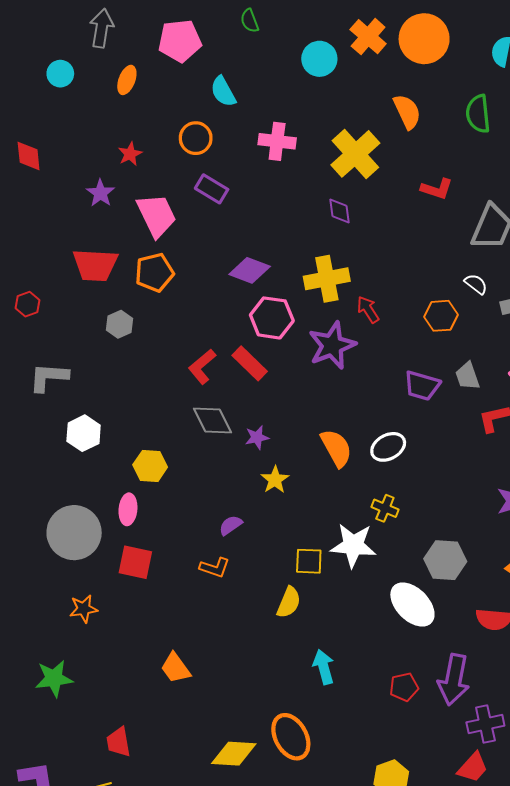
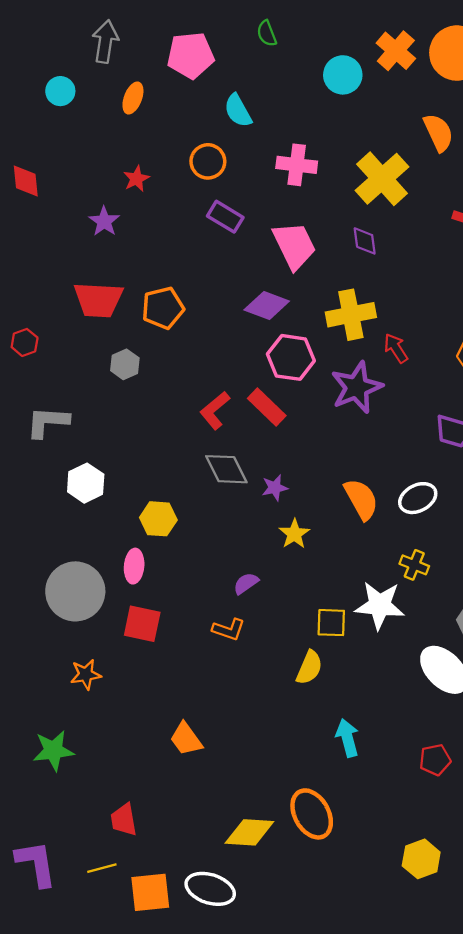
pink trapezoid: (157, 215) -> (294, 246), moved

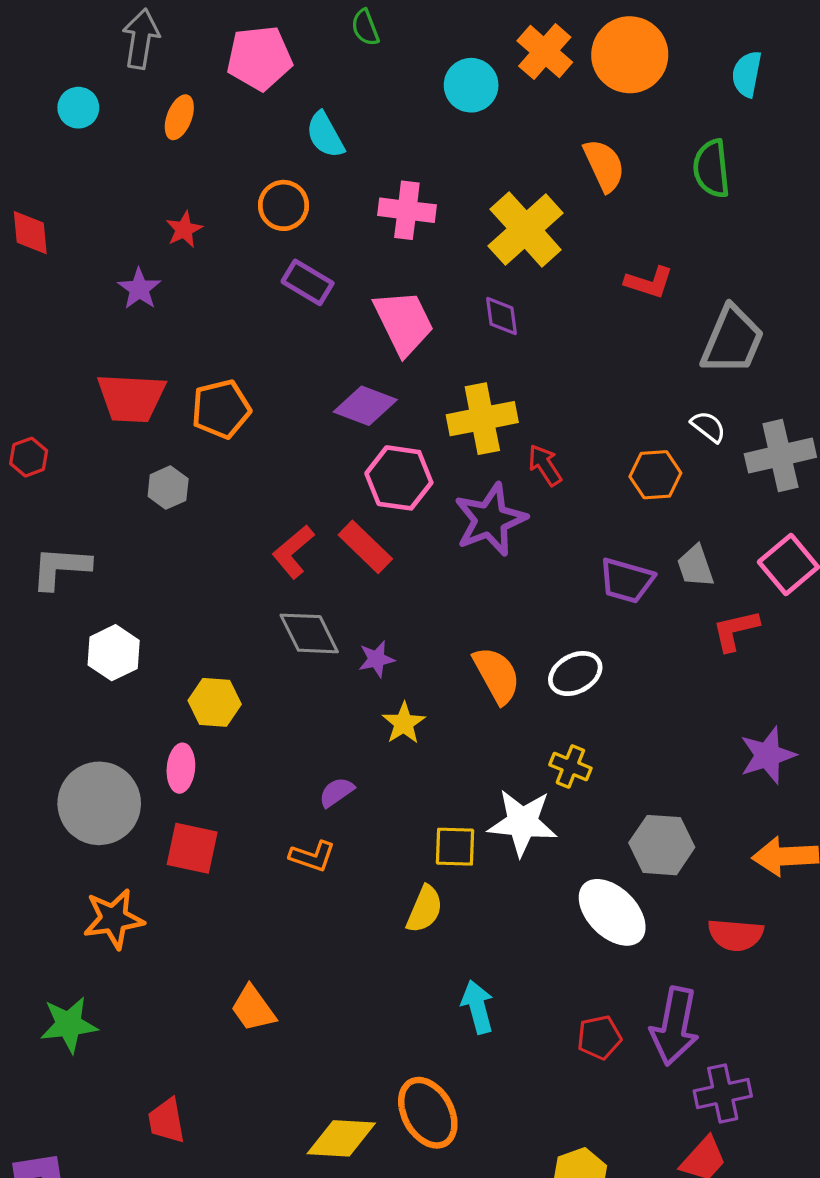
orange star: (86, 674) -> (114, 919), size x1.4

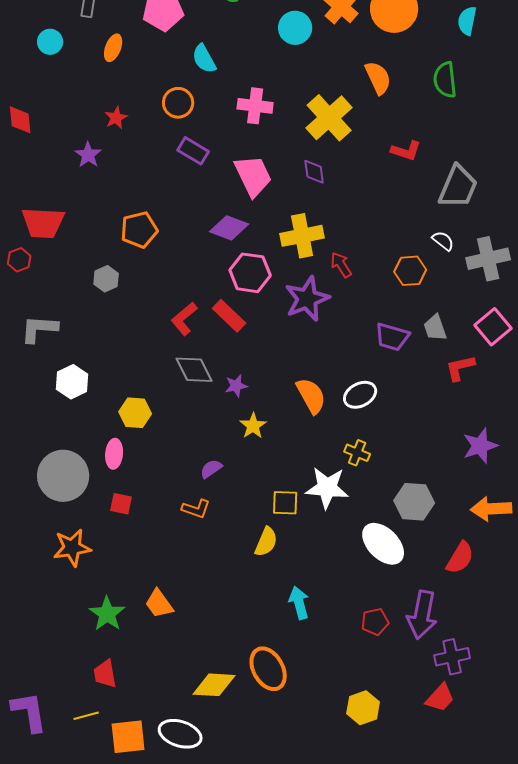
red trapezoid: (131, 398) -> (43, 223), moved
red square: (192, 848) -> (121, 504), size x0.7
red semicircle: (736, 935) -> (460, 558), turned -64
green star: (69, 1025) -> (107, 614), moved, turned -30

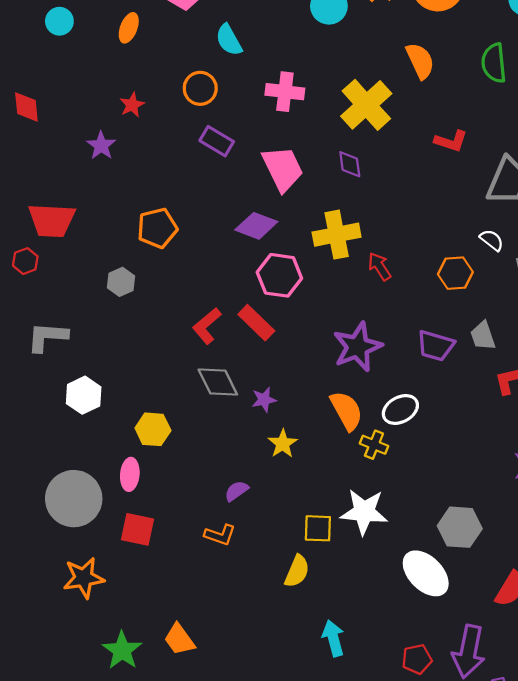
purple star: (307, 299) -> (357, 347), moved
yellow cross: (357, 453) -> (374, 445), moved
red square: (121, 504) -> (138, 529), size x1.4

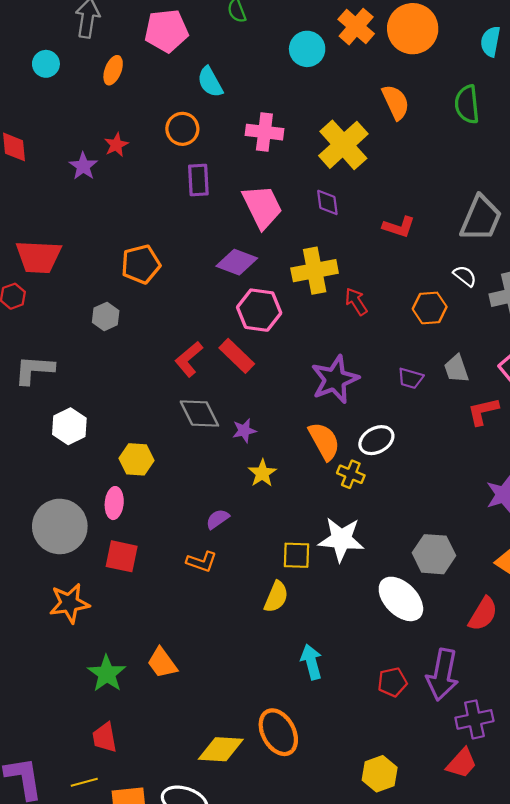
purple rectangle: (217, 141) -> (198, 180), turned 56
red L-shape: (451, 141) -> (399, 227), moved
purple star: (101, 146) -> (83, 166), moved
purple trapezoid: (436, 346) -> (411, 378), size x0.7

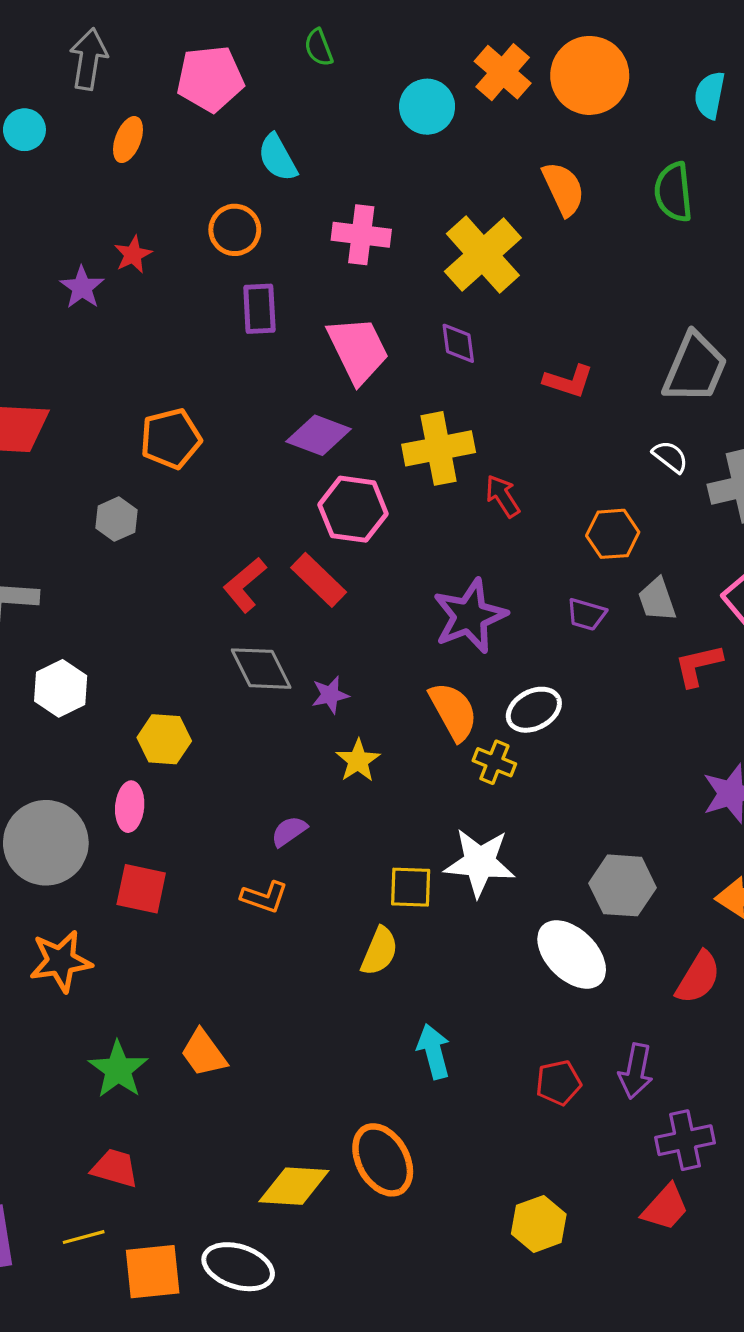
orange hexagon: (430, 308) -> (613, 534), moved
purple arrow: (442, 675) -> (636, 1071), size x0.7
red trapezoid: (105, 738) -> (115, 1168), turned 116

